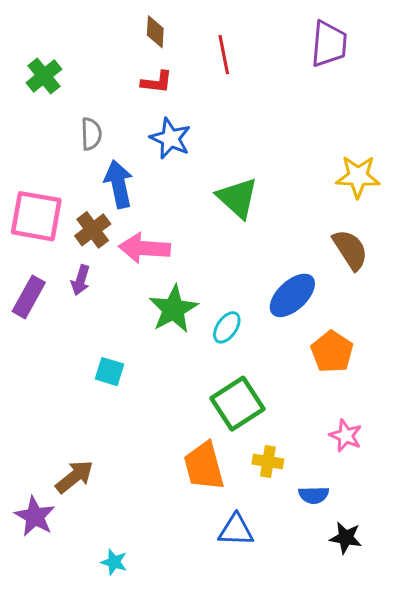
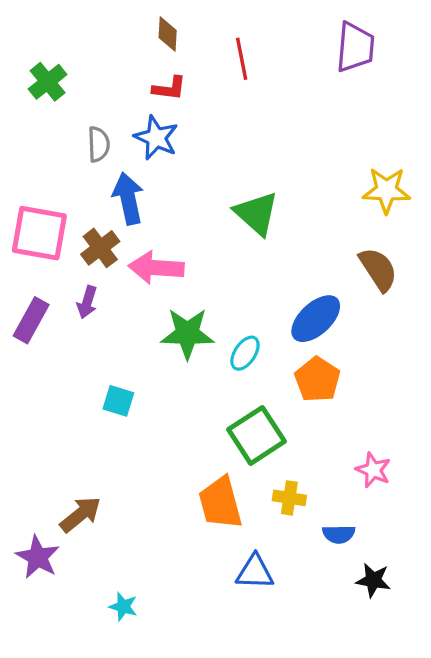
blue star: (170, 138) -> (156, 138), moved
green star: (173, 309) -> (187, 333), turned 30
orange pentagon: (332, 352) -> (317, 380), moved

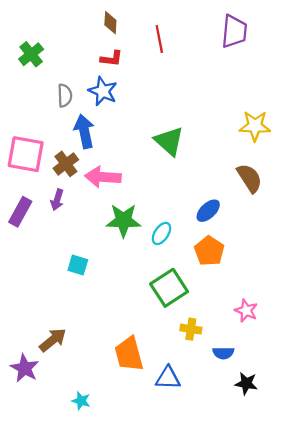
blue ellipse: (316, 319) -> (208, 211), size x0.7
orange trapezoid: (220, 503) -> (129, 354), moved

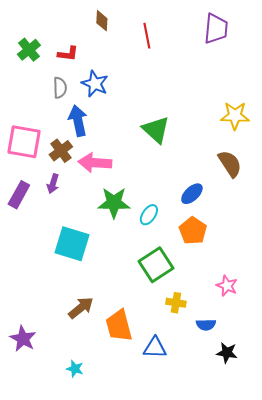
red L-shape: (111, 59) -> (68, 54), moved
cyan square: (78, 265) -> (72, 244), size x1.8
brown arrow: (53, 340) -> (81, 308), moved

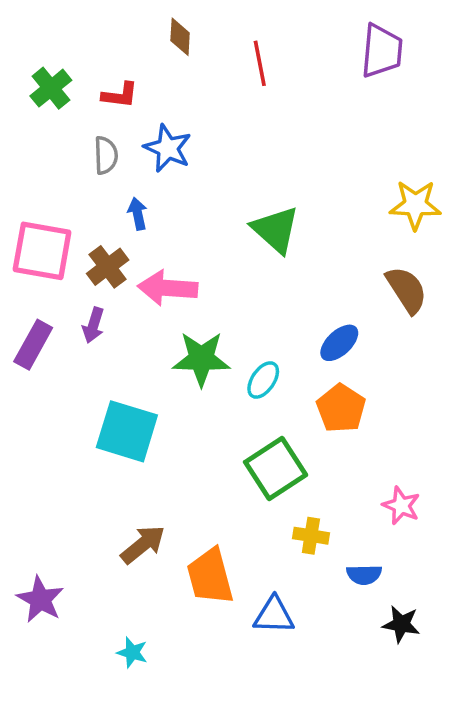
blue arrow: (78, 121) -> (138, 214), size x0.6

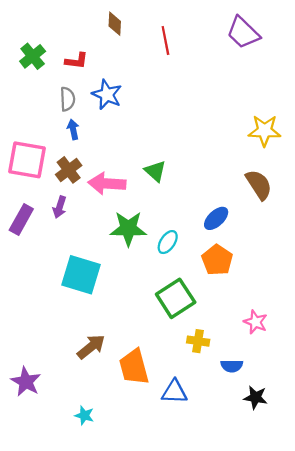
purple trapezoid: (382, 51) -> (243, 33), turned 129
blue arrow: (138, 214) -> (73, 129), moved
green triangle: (276, 230) -> (155, 171), moved, size x0.7

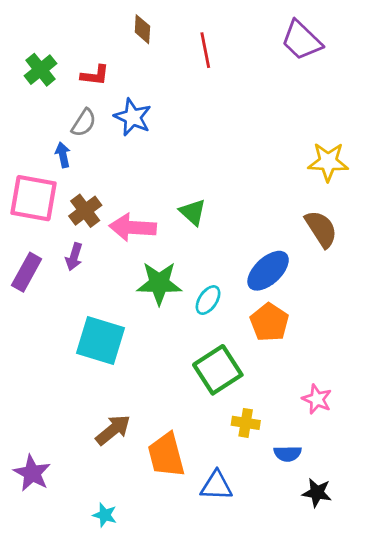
gray semicircle: (67, 99) -> (84, 123), turned 35
blue arrow: (73, 129) -> (63, 155), moved
blue ellipse: (216, 218) -> (268, 271), size x1.4

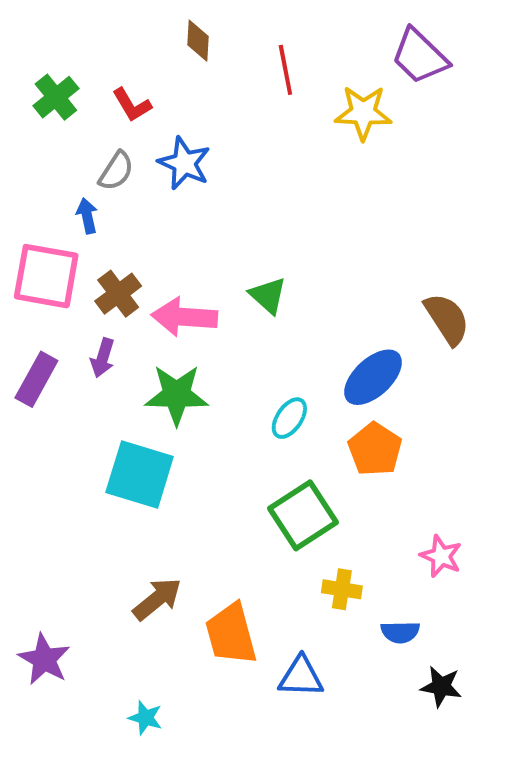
red L-shape: (95, 75) -> (132, 105), turned 52
yellow star: (328, 162) -> (363, 113), moved
green star: (159, 283) -> (177, 395), moved

